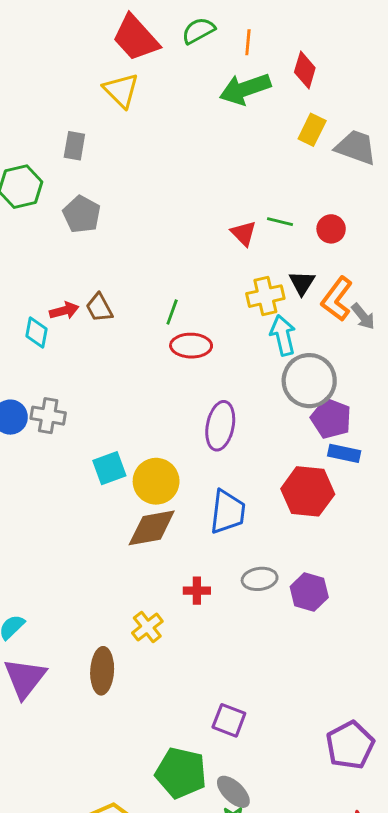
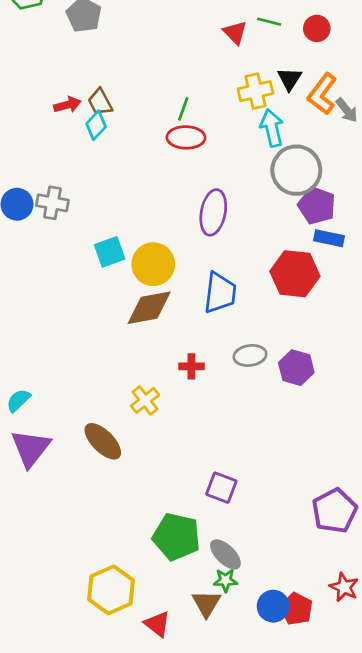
green line: (172, 312) -> (183, 109), moved
cyan diamond: (36, 332) -> (96, 125), moved, turned 32
brown ellipse: (102, 671) -> (103, 441), turned -48

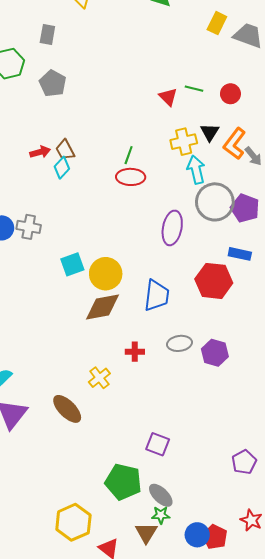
purple pentagon: (317, 206) -> (245, 208), moved
purple ellipse: (213, 212) -> (172, 228), moved
purple pentagon: (334, 511) -> (244, 462), size x0.7

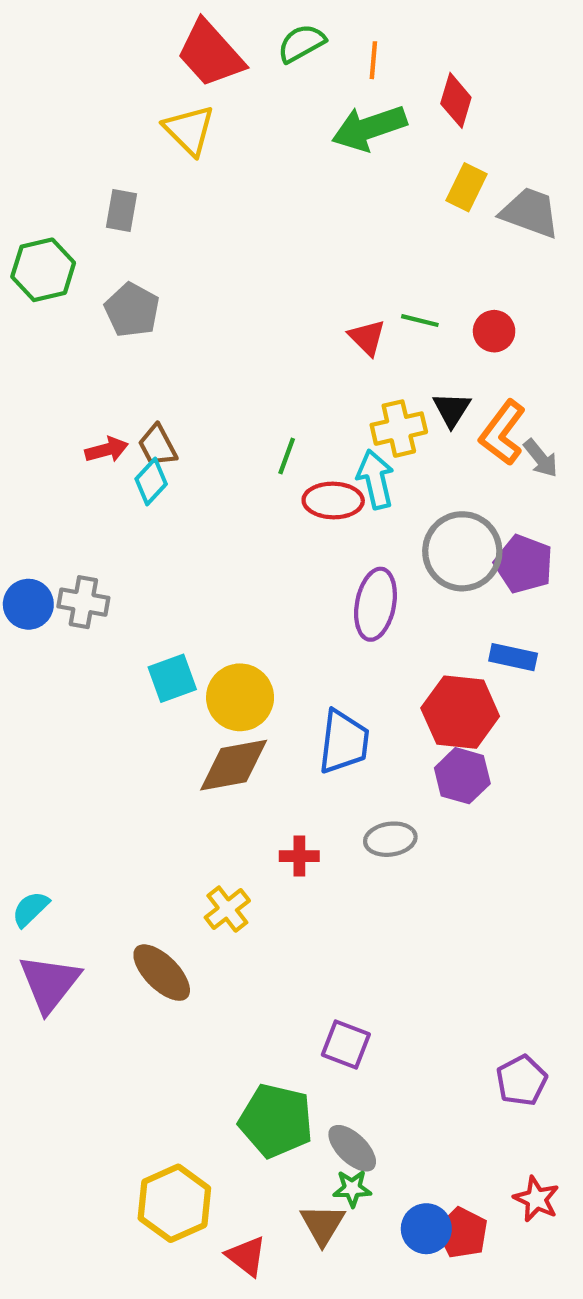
cyan arrow: (196, 170) -> (375, 479), moved
red ellipse: (131, 177) -> (333, 500), moved
purple hexagon: (215, 353) -> (462, 776), moved

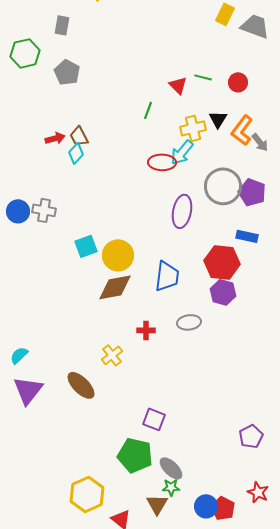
green line: (287, 456) -> (148, 110), moved
cyan arrow: (375, 479) -> (182, 152), turned -128
purple square: (346, 1045) -> (154, 419), moved

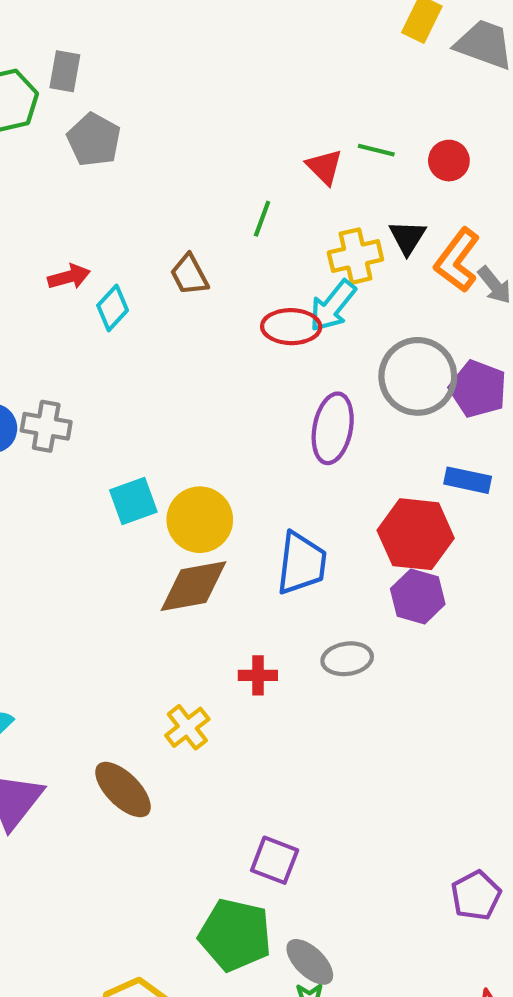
gray rectangle: (62, 25) -> (65, 71), moved
brown trapezoid: (79, 136) -> (189, 275), moved

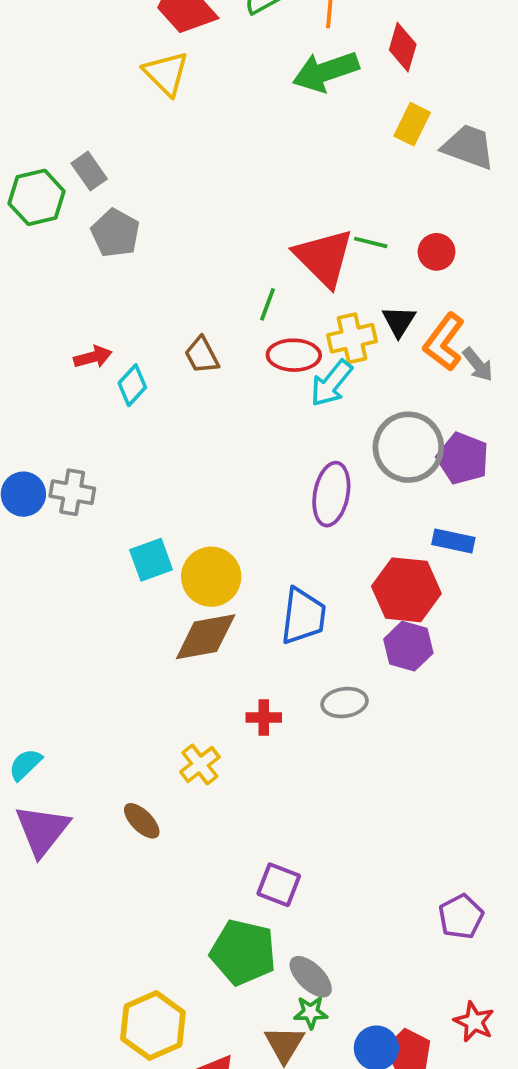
gray rectangle: (65, 71) -> (89, 171), turned -45
red triangle: (324, 167) -> (324, 257), size x1.8
red ellipse: (291, 327) -> (294, 355), moved
brown ellipse: (123, 790) -> (142, 821), size x0.7

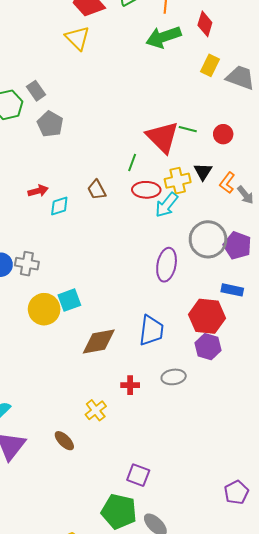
orange L-shape: (444, 342) -> (227, 183), size x0.7
cyan diamond: (132, 385) -> (59, 206), turned 30
yellow circle: (211, 577) -> (44, 309), moved

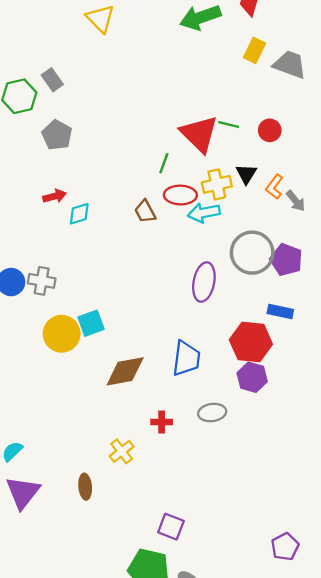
gray pentagon: (50, 124) -> (57, 135), moved
brown trapezoid: (97, 190) -> (145, 211), moved
cyan arrow: (167, 205) -> (204, 213), turned 40
brown ellipse: (64, 441) -> (85, 487), turned 40

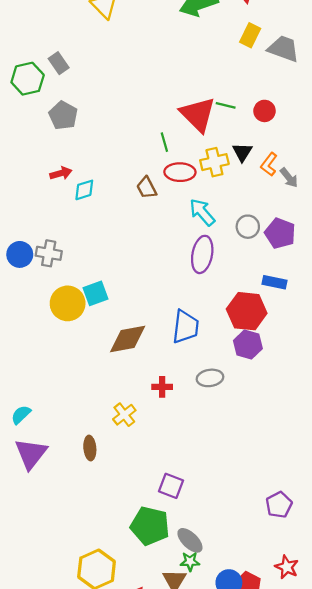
green line: (164, 163) -> (164, 142), turned -36
cyan arrow: (204, 213) -> (202, 212), moved, turned 60
gray circle: (252, 253) -> (248, 227), size x0.6

